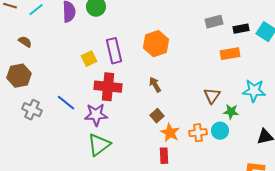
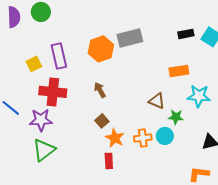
gray rectangle: (214, 22) -> (130, 38), moved, size x1.4
orange rectangle: (230, 54) -> (179, 71), moved
brown triangle: (212, 96) -> (157, 101), turned -42

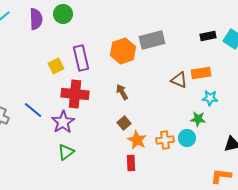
cyan star: (199, 96) -> (210, 98), moved, size x0.7
brown triangle: (157, 101) -> (179, 80), moved
purple star: (41, 120) -> (63, 122), turned -30
green triangle: (44, 150) -> (66, 152), size x0.7

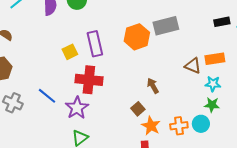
brown arrow: (122, 92) -> (153, 86), moved
cyan star: (210, 98) -> (213, 84), moved

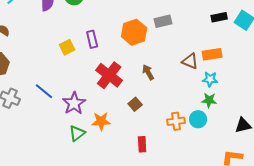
gray rectangle: (166, 26) -> (163, 21), size x0.7
purple rectangle: (95, 44) -> (92, 39), size x0.7
red cross: (89, 80) -> (109, 75), moved, turned 32
brown arrow: (153, 86) -> (148, 72), moved
orange star: (151, 126) -> (101, 121), moved, turned -30

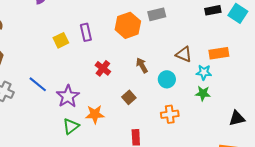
orange rectangle: (212, 54) -> (219, 53), moved
red cross: (109, 75) -> (103, 68), size x0.6
cyan circle: (198, 119) -> (167, 79), moved

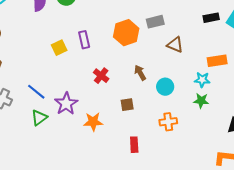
brown triangle: (184, 54) -> (175, 45), moved
brown square: (129, 97) -> (127, 105), turned 32
green triangle: (71, 126) -> (39, 118), moved

